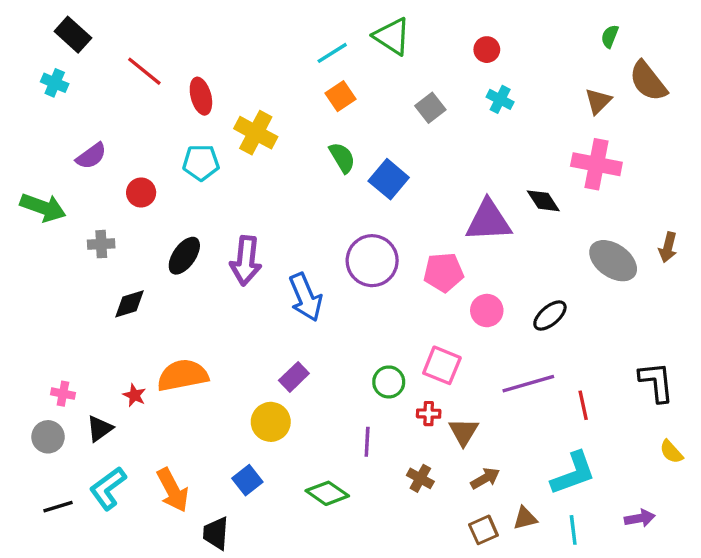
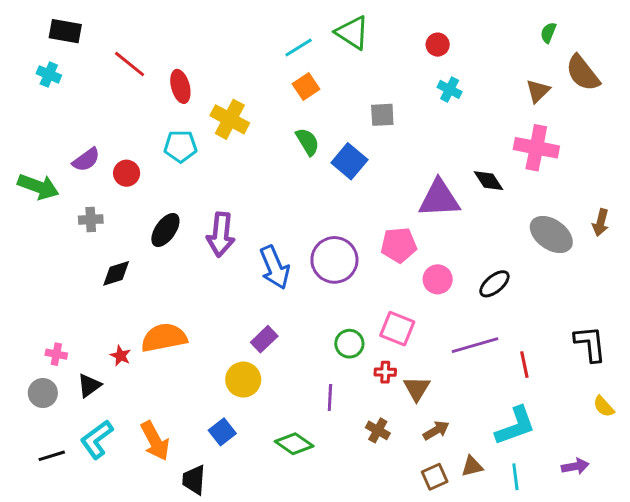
black rectangle: (73, 35) -> (65, 31), turned -32
gray square: (430, 108) -> (382, 115), moved, turned 35
purple semicircle: (91, 156) -> (86, 160), moved
purple circle: (372, 261) -> (334, 260), moved

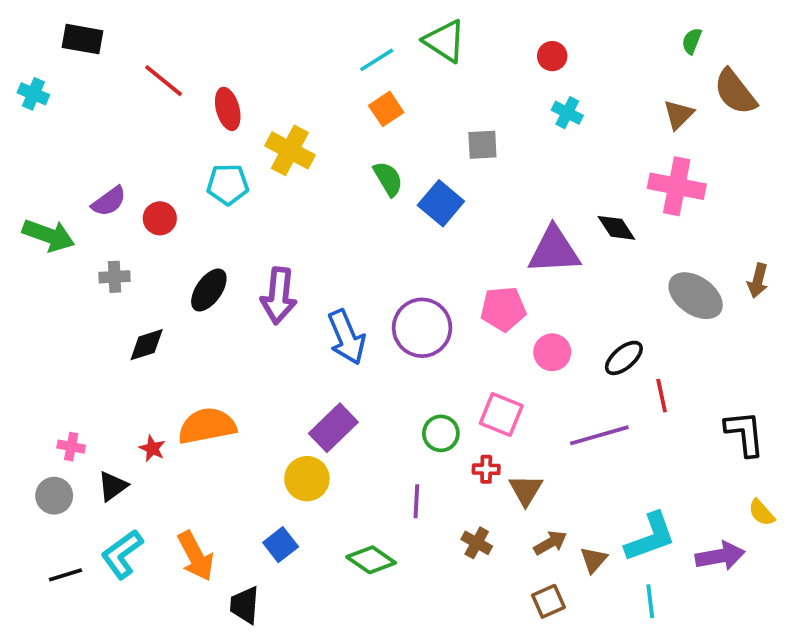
cyan cross: (49, 74) -> (33, 94), moved
purple rectangle: (264, 339) -> (333, 428), size x1.4
red line: (524, 365) -> (662, 396), moved
brown triangle: (472, 466) -> (594, 560), moved, turned -35
purple arrow: (575, 466) -> (720, 556), moved, size x1.4

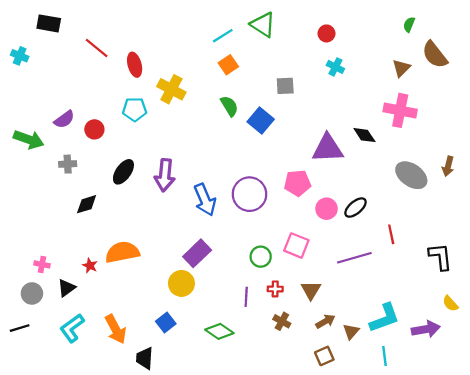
black ellipse: (624, 358) -> (356, 208), moved
red cross: (486, 469) -> (275, 289), moved
black line: (65, 575) -> (20, 328), moved

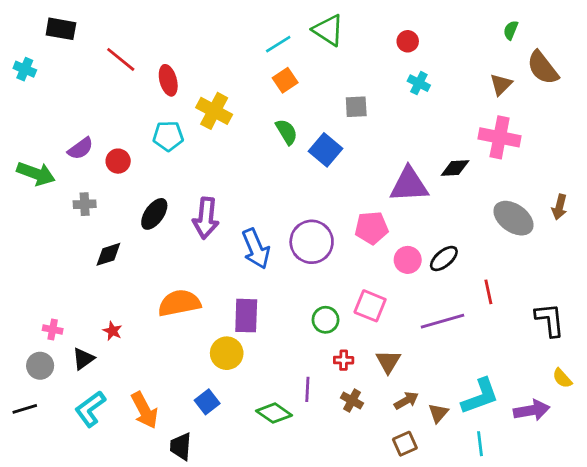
black diamond: (364, 135) -> (455, 168), turned -60
orange semicircle: (122, 252) -> (179, 303), moved
purple rectangle: (197, 253) -> (246, 316), turned -44
purple line: (246, 297) -> (307, 389), moved

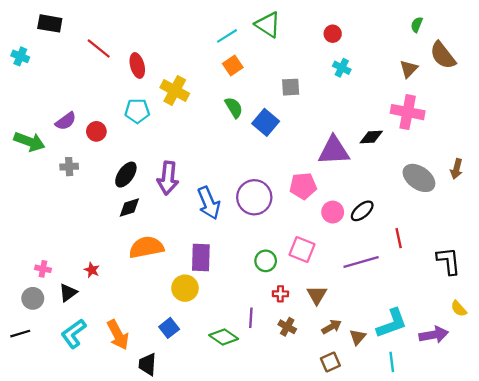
black diamond: (108, 254) -> (129, 207), moved

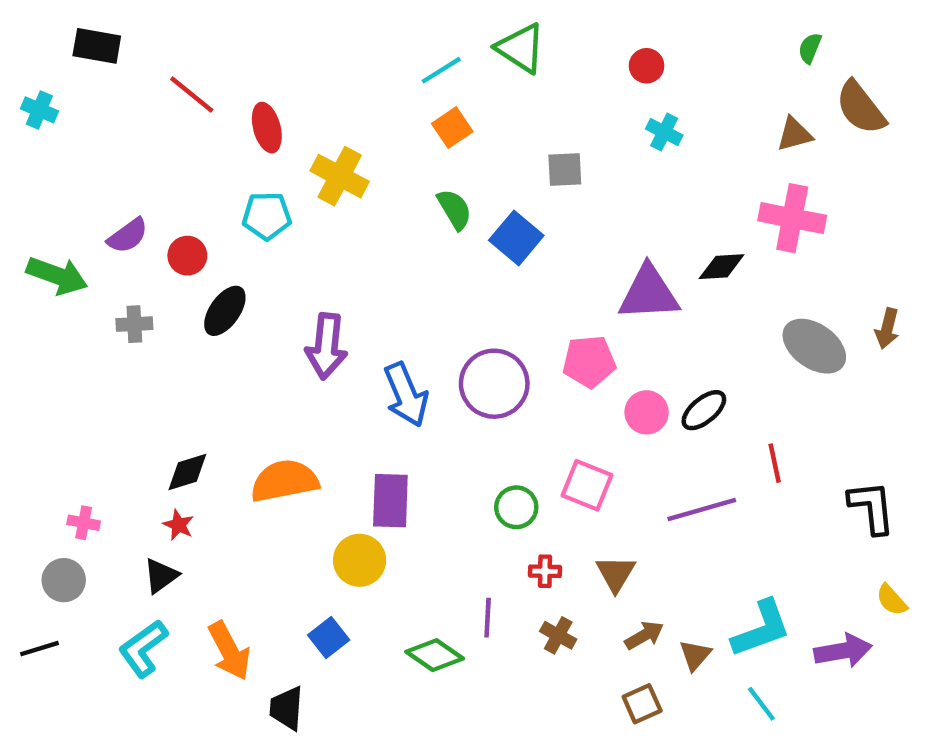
brown triangle: (409, 69) -> (794, 134), turned 30
black ellipse: (126, 175) -> (225, 311), moved
black diamond: (129, 207) -> (187, 472), moved
black triangle: (68, 293) -> (161, 576), moved
cyan line: (392, 362) -> (761, 704), turned -30

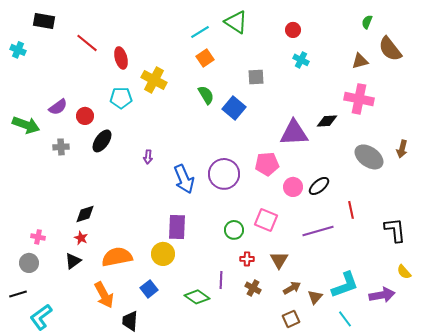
purple arrow: (326, 346) -> (148, 157), size x0.5
orange semicircle: (284, 481) -> (117, 257), moved
cyan L-shape: (143, 649) -> (41, 317), moved

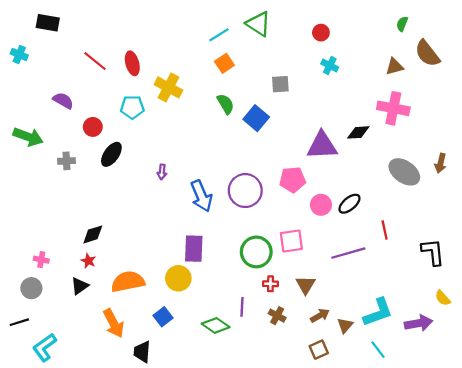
red line: (87, 43) -> (95, 61), moved
purple semicircle: (58, 107) -> (63, 101), moved, turned -114
pink square: (266, 220) -> (291, 241), turned -30
green circle: (234, 230) -> (256, 252), size x1.5

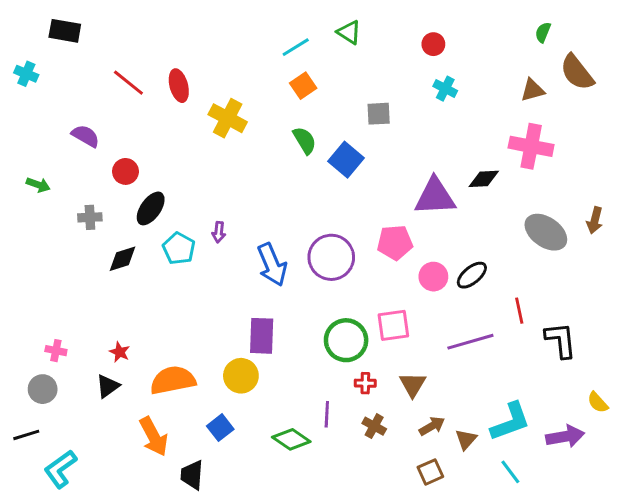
green triangle: (258, 24) -> (349, 32), size x0.7
cyan pentagon: (132, 107) -> (179, 248), moved, turned 30
green arrow: (28, 137) -> (38, 185), size x0.6
black diamond: (93, 234) -> (123, 259), moved
black L-shape: (433, 252) -> (561, 340), moved

